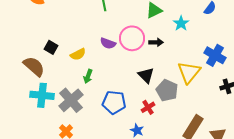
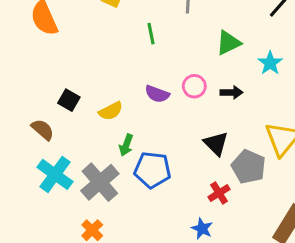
pink circle: (132, 38) -> (194, 86), size x0.6
brown semicircle: (34, 66) -> (43, 130), size x0.7
cyan cross: (42, 95) -> (55, 174), turned 30
blue pentagon: (114, 102) -> (153, 170), moved

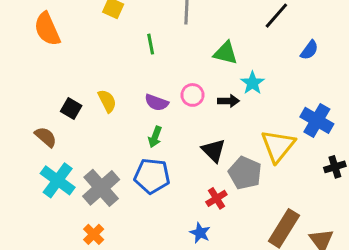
green triangle: (228, 43) -> (225, 53), turned 40
cyan star: (270, 63) -> (252, 83), moved
yellow semicircle: (111, 111) -> (107, 101), moved, turned -90
green arrow: (126, 145) -> (155, 137), moved

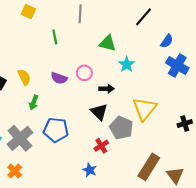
black arrow: (228, 101) -> (107, 89), moved
blue cross: (317, 120) -> (177, 65), moved
green arrow: (155, 137) -> (34, 102), moved

